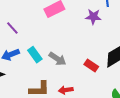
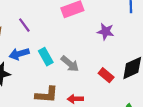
purple star: (93, 17) -> (106, 32), moved

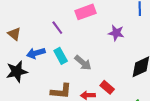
purple line: (24, 25) -> (57, 28), moved
red rectangle: (106, 75) -> (107, 87), moved

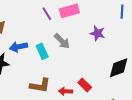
purple line: (57, 28) -> (47, 14), moved
gray arrow: (83, 63) -> (62, 41), moved

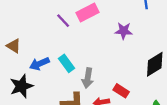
gray arrow: (62, 41) -> (88, 78), moved, turned 66

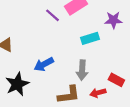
cyan rectangle: (67, 63) -> (90, 38), moved, turned -66
blue arrow: (39, 64) -> (44, 64), moved

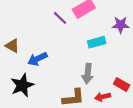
blue arrow: (44, 64) -> (37, 59), moved

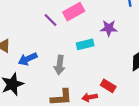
gray arrow: (88, 74) -> (60, 65), moved

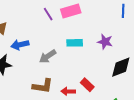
purple star: (109, 28) -> (105, 42), moved
gray arrow: (60, 65) -> (48, 56), turned 36

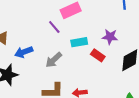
purple line: (48, 14) -> (54, 27), moved
red rectangle: (87, 85) -> (98, 55), moved

